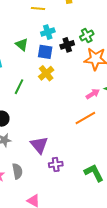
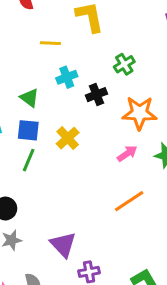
green cross: (87, 35) -> (124, 64), moved
blue square: (45, 52) -> (28, 130), moved
pink arrow: (93, 94) -> (127, 153), moved

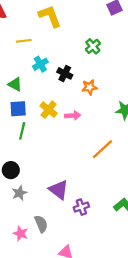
green cross: (124, 64) -> (93, 46), moved
black cross: (97, 95) -> (65, 73), turned -32
orange star: (139, 113) -> (89, 87), moved, size x0.6
pink arrow: (127, 153) -> (73, 116), moved, turned 40

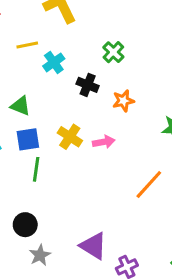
green cross: (93, 46) -> (113, 52), moved
cyan cross: (40, 64) -> (54, 62), moved

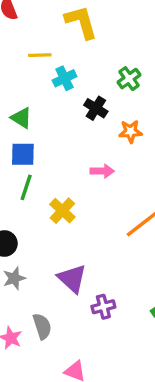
yellow cross: (70, 137) -> (62, 211), moved

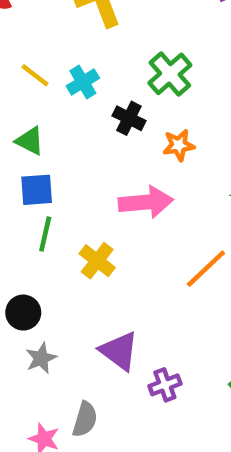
yellow line: (40, 55) -> (35, 75), moved, turned 45
green cross: (129, 79) -> (170, 74), size x1.4
pink arrow: (102, 171) -> (146, 202), size x1.6
gray semicircle: (42, 326) -> (85, 419), turned 40

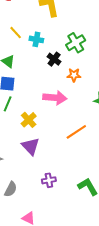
cyan cross: (83, 82) -> (36, 39), turned 32
purple triangle: (119, 351) -> (30, 146), moved

